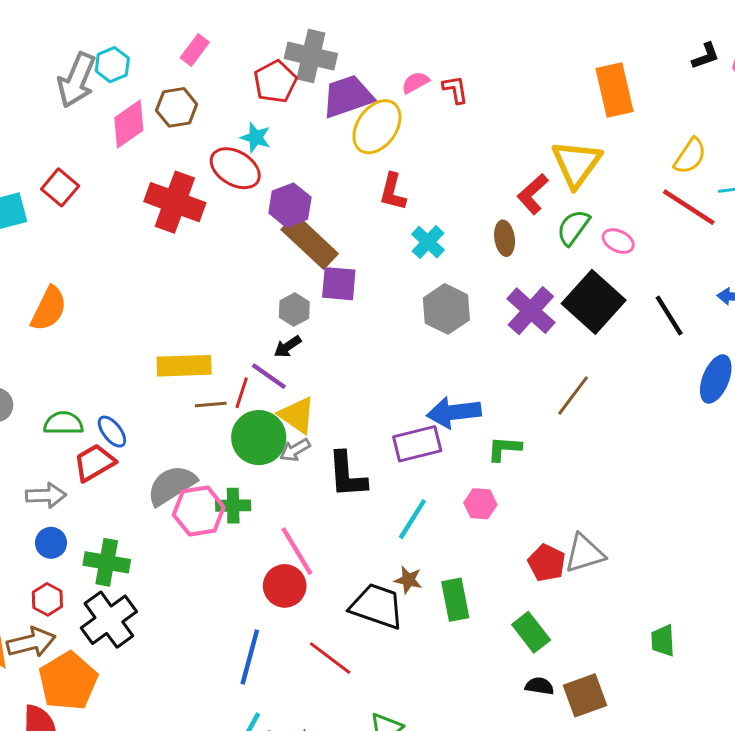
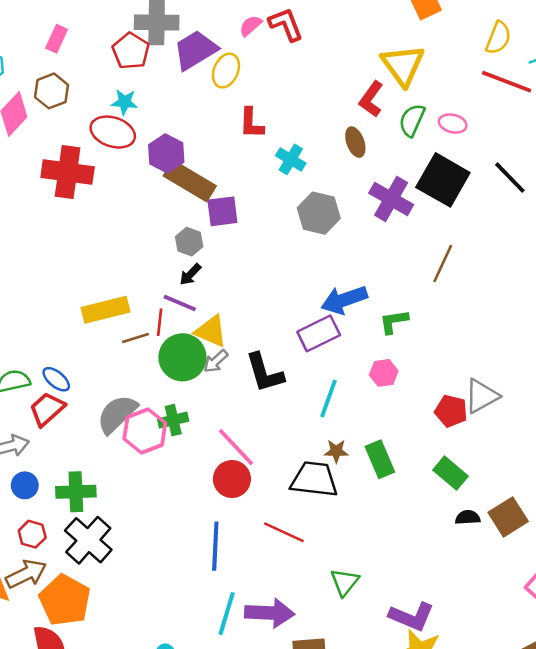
red L-shape: (455, 90) -> (286, 24), size x1.4
yellow ellipse: (377, 127) -> (226, 71), size x0.7

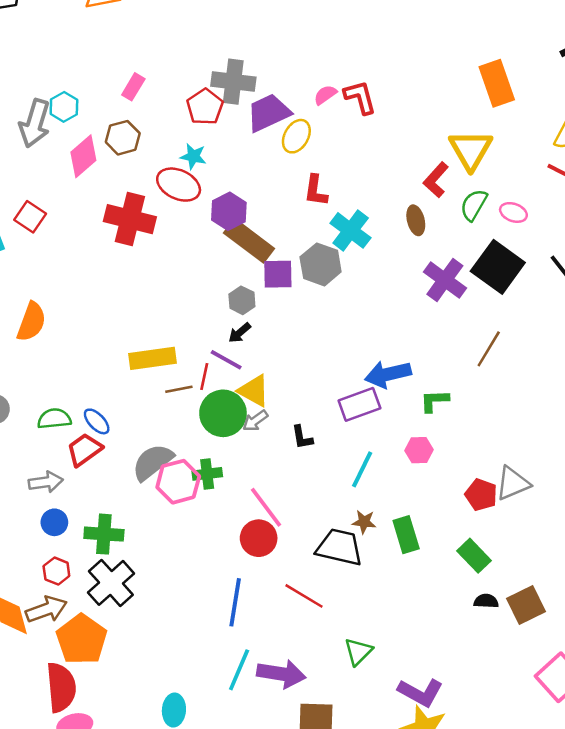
cyan cross: (291, 159) -> (351, 230), size x1.4
gray hexagon: (319, 213) -> (321, 264), moved
black L-shape: (265, 373) -> (302, 437), size x0.6

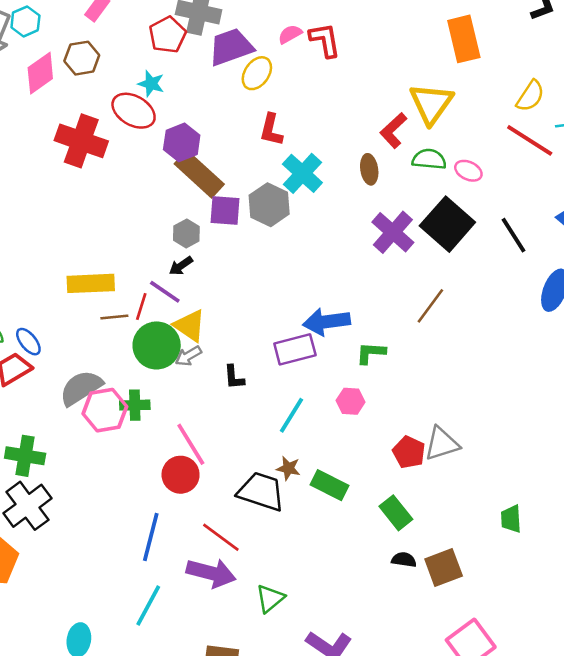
green semicircle: (474, 205) -> (429, 159), turned 60
green rectangle: (406, 535) -> (329, 485), turned -52
purple arrow: (281, 674) -> (211, 573), moved

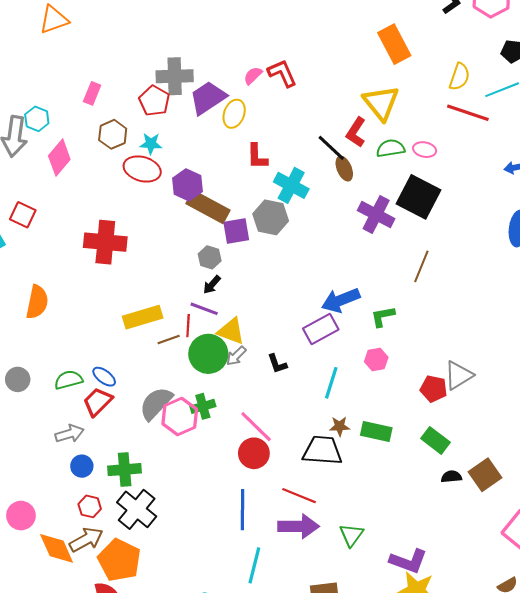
brown hexagon: (82, 58) -> (113, 134), moved
red cross: (81, 141) -> (105, 242), moved
black line: (514, 235) -> (331, 148), moved

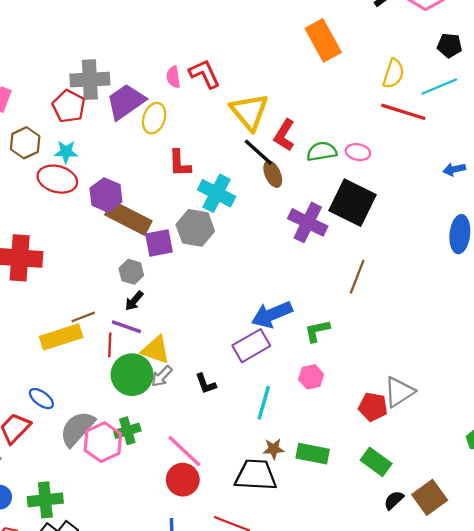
pink semicircle: (253, 76) -> (173, 77), turned -54
yellow triangle: (381, 103) -> (249, 112), moved
brown line: (169, 339) -> (83, 317), moved
blue ellipse: (104, 377) -> (41, 399), moved
black semicircle: (451, 477) -> (394, 500), turned -36

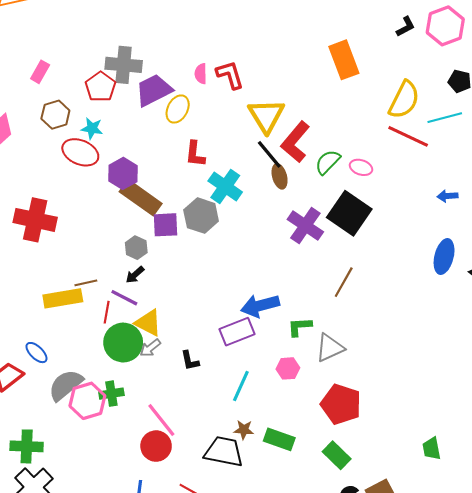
yellow semicircle: (393, 74) -> (404, 100), size x1.4
red L-shape: (284, 135) -> (295, 142), size x1.4
green semicircle: (322, 151) -> (328, 162), turned -44
gray triangle: (399, 392) -> (330, 348), moved
red pentagon: (373, 407) -> (341, 404), size x1.5

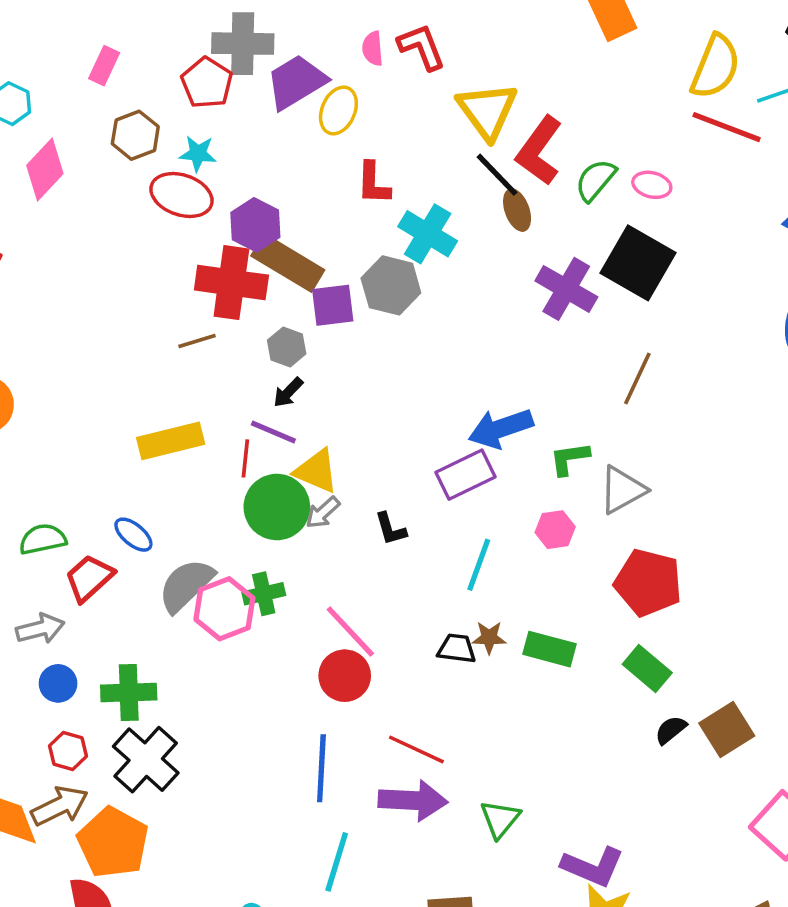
red cross: (35, 220) -> (231, 283), moved
brown line: (86, 283) -> (197, 341), moved
black trapezoid: (224, 452) -> (457, 649), moved, size x0.6

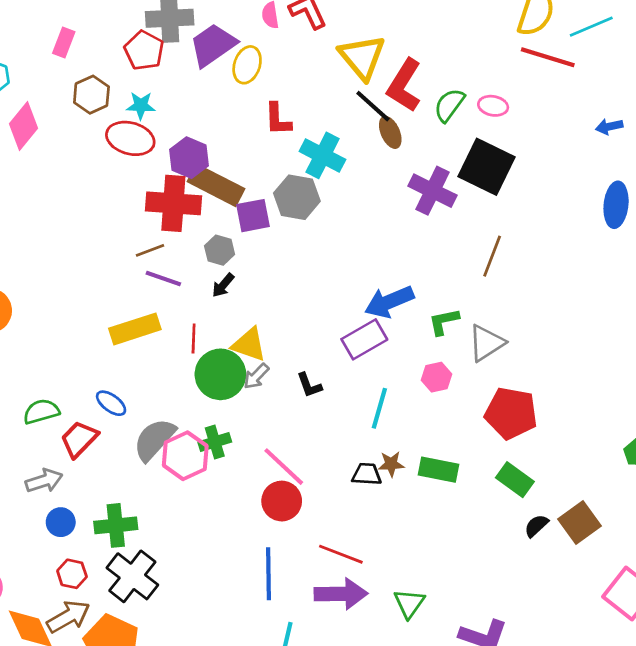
purple line: (273, 432) -> (163, 279), moved

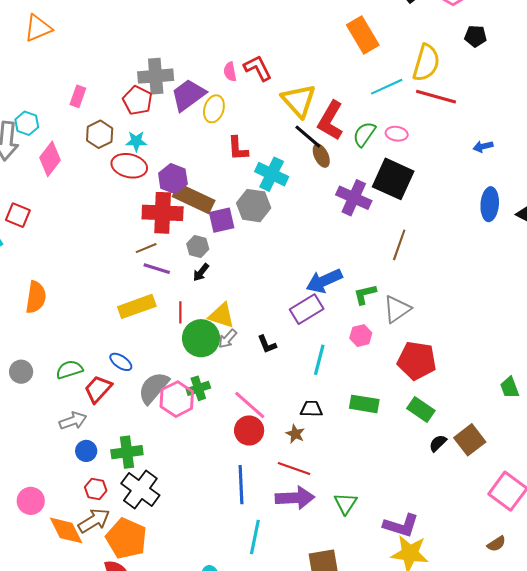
cyan line: (591, 27) -> (387, 87), moved
brown star: (391, 464) -> (295, 434), moved, turned 30

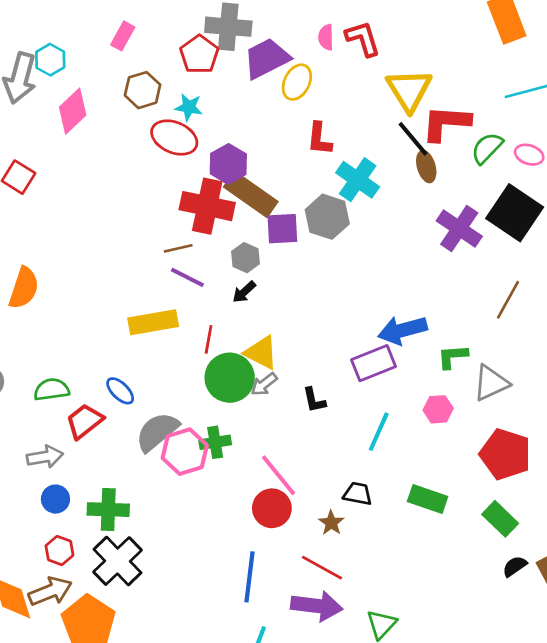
red L-shape: (331, 121) -> (446, 123), turned 54

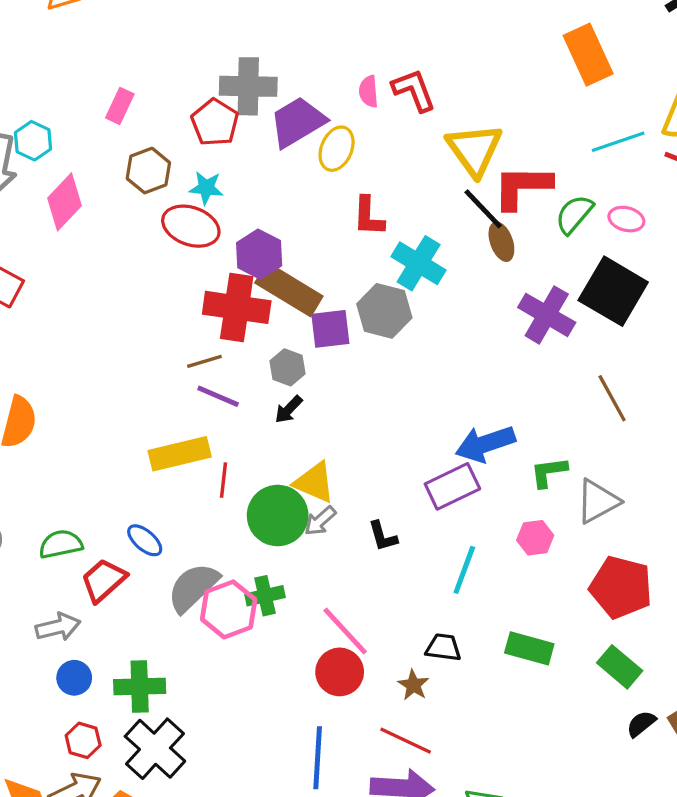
brown line: (508, 300) -> (612, 398), turned -54
red line: (209, 339) -> (223, 480), moved

